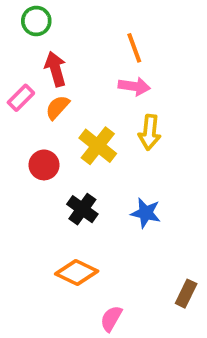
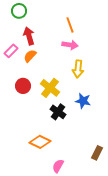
yellow cross: (98, 146) -> (50, 88), moved
black cross: (82, 209) -> (58, 112), moved
blue star: (146, 213) -> (83, 101), moved

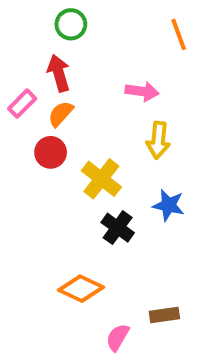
green circle: (19, 11) -> (71, 24), moved
orange line: (70, 25) -> (179, 34), moved
red circle: (23, 86) -> (51, 152), moved
brown rectangle: (97, 153) -> (164, 315), moved, turned 56

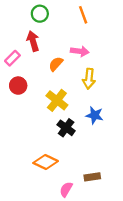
orange line: (179, 34) -> (83, 15), moved
orange semicircle: (61, 114) -> (56, 64), moved
red circle: (51, 152) -> (18, 86), moved

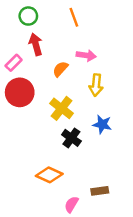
green circle: (40, 14) -> (28, 16), moved
orange line: (83, 15) -> (74, 17), moved
red circle: (18, 86) -> (20, 92), size x1.5

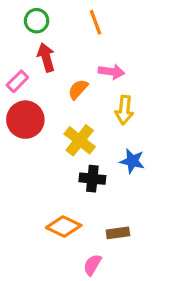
black cross: (71, 138) -> (92, 179), turned -30
brown rectangle: (100, 191) -> (118, 233), moved

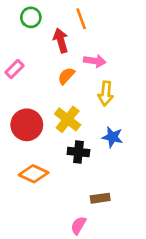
red arrow: (46, 57) -> (61, 41), moved
red circle: (25, 120) -> (27, 125), moved
orange diamond: (64, 226) -> (34, 174), moved

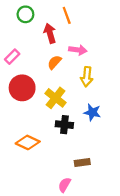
red circle: (27, 125) -> (22, 88), moved

